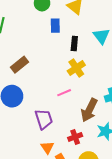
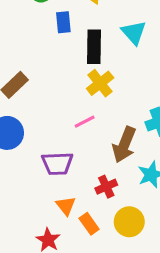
black rectangle: (74, 44) -> (94, 47), size x1.5
purple trapezoid: (44, 119) -> (57, 164), turned 110

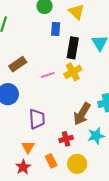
pink line: (85, 122) -> (48, 75), moved
purple trapezoid: (57, 164) -> (37, 119), turned -100
orange triangle: (66, 206) -> (28, 147), moved

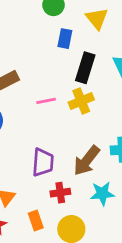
purple trapezoid: (37, 119) -> (43, 162), moved

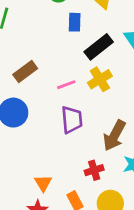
black rectangle: (85, 68) -> (99, 47), turned 44
purple trapezoid: (43, 162) -> (72, 120), moved

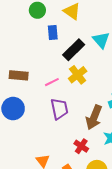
brown rectangle: (25, 71) -> (19, 75), turned 48
red cross: (94, 170) -> (81, 146), turned -32

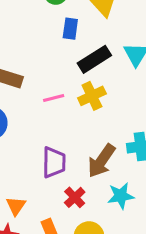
purple trapezoid: (59, 109) -> (54, 162), moved

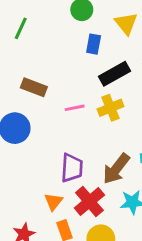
red cross: (75, 197) -> (89, 202), size x1.5
orange triangle: (16, 206) -> (54, 202), moved

